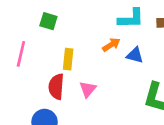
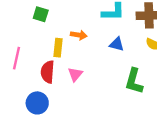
orange arrow: (111, 45) -> (79, 35), moved, turned 42
pink line: (21, 54) -> (16, 58), moved

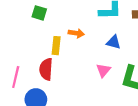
pink line: (16, 58) -> (16, 77), moved
pink triangle: (75, 74) -> (103, 70), moved

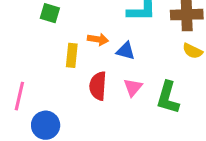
blue triangle: (113, 42) -> (126, 51), moved
red semicircle: (46, 69) -> (98, 86), moved

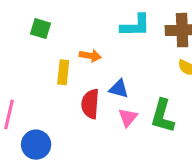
blue triangle: (126, 51) -> (119, 89), moved
pink triangle: (133, 87) -> (128, 117), moved

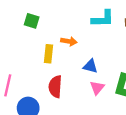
red semicircle: (90, 104) -> (55, 87), moved

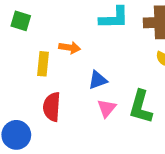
blue triangle: (90, 66) -> (98, 80), turned -35

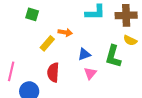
yellow rectangle: (43, 64) -> (47, 43), turned 35
green L-shape: (141, 107) -> (113, 56), moved

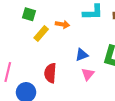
orange arrow: (65, 32) -> (62, 24), moved
yellow rectangle: (47, 43) -> (41, 34), moved

